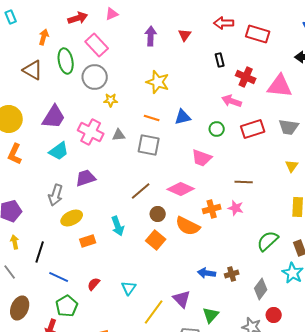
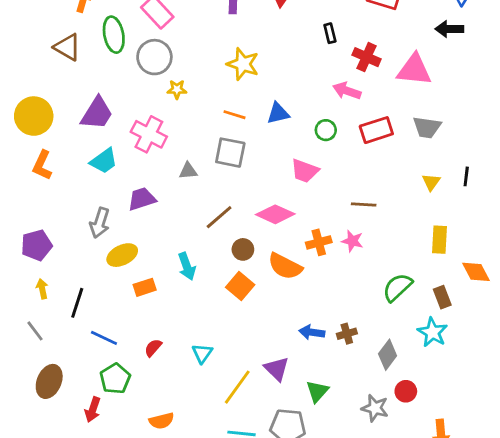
gray triangle: (119, 135) -> (188, 171), moved

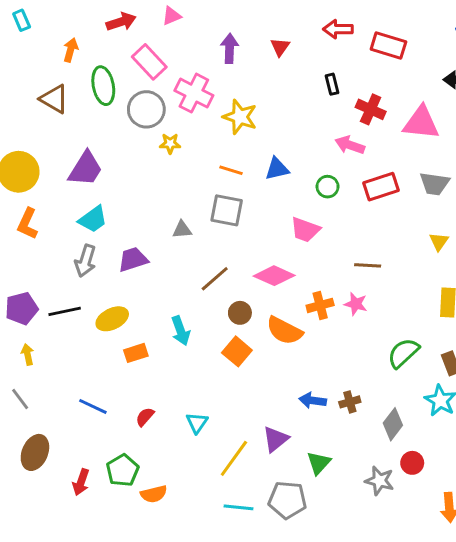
pink cross: (149, 134) -> (194, 93), moved
gray arrow: (100, 223) -> (85, 261), moved
black line: (77, 303) -> (65, 311), moved, turned 60
purple triangle: (277, 369) -> (276, 439), turned 36
green pentagon: (115, 379) -> (123, 470), moved

